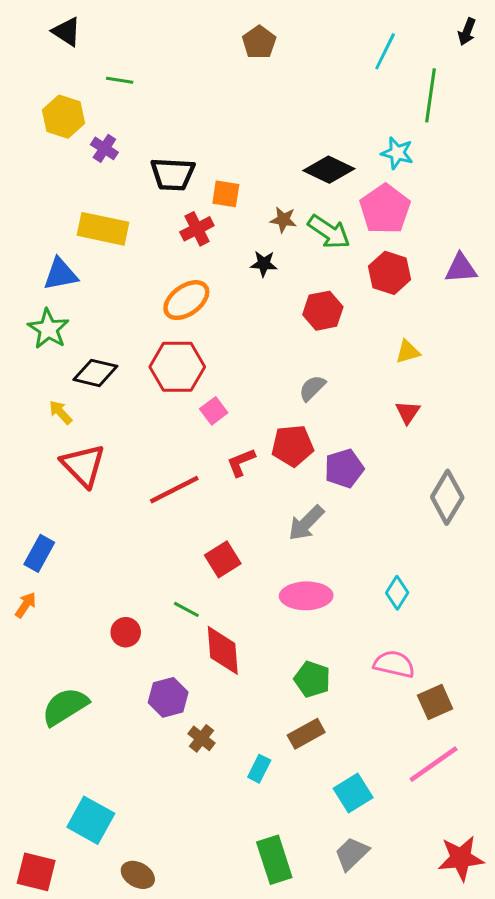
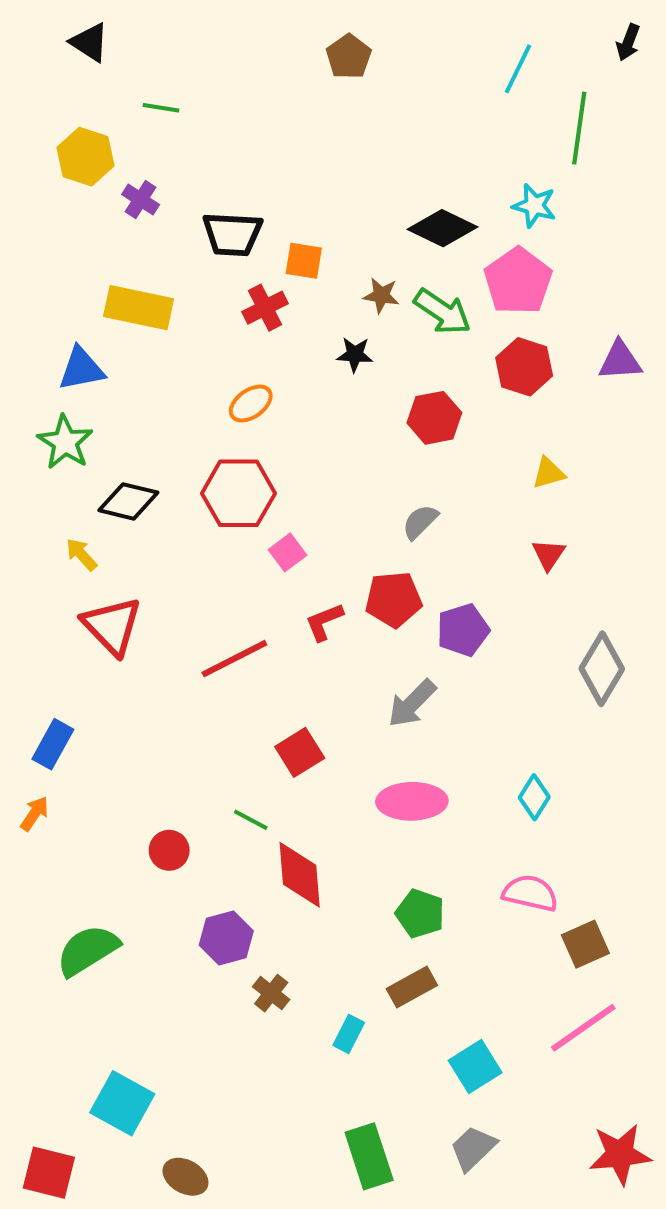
orange ellipse: (186, 300) -> (251, 404), size x0.7

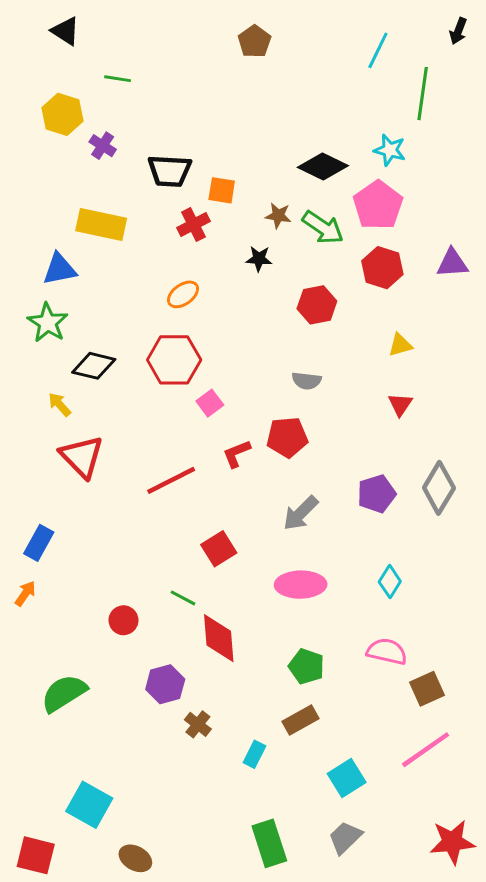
gray semicircle: (420, 522) -> (307, 381), turned -128
purple pentagon: (463, 630) -> (376, 494), moved

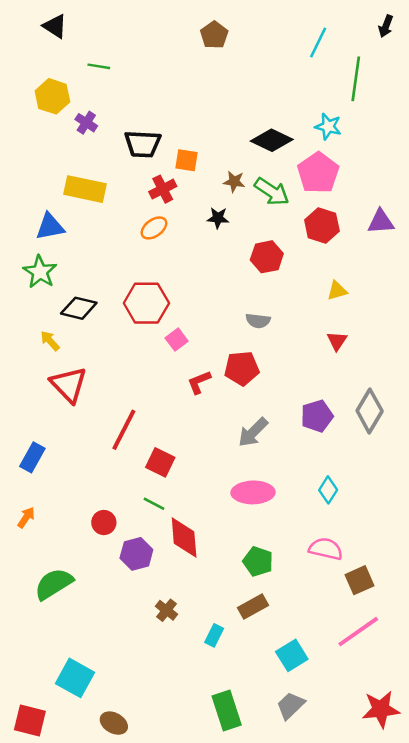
orange ellipse: (183, 294) -> (154, 228), moved
red line: (171, 480) -> (124, 430), moved, turned -36
red square: (219, 549) -> (160, 462), moved, turned -32
orange arrow: (25, 593) -> (26, 517), moved
purple hexagon: (165, 684) -> (136, 554), moved

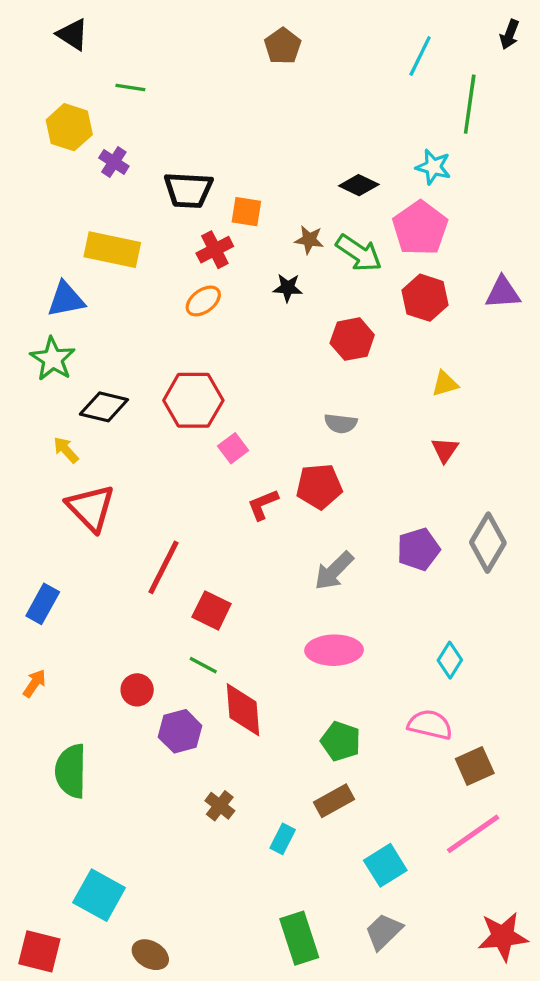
black diamond: (272, 140) -> (359, 185), size x0.7
cyan diamond: (328, 490) -> (450, 660), moved
green semicircle: (54, 584) -> (71, 771), turned -57

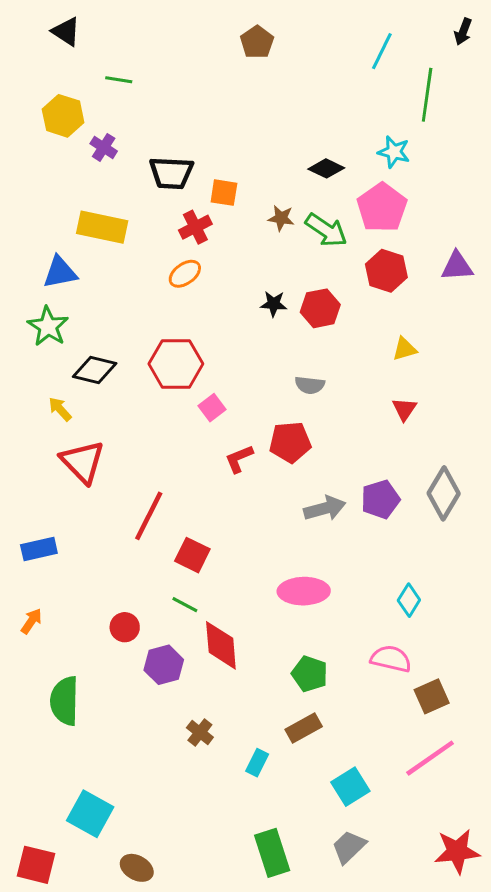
black star: (288, 288) -> (274, 304), moved
gray arrow: (334, 571) -> (325, 508), moved, turned -150
blue rectangle: (43, 604) -> (39, 549), turned 48

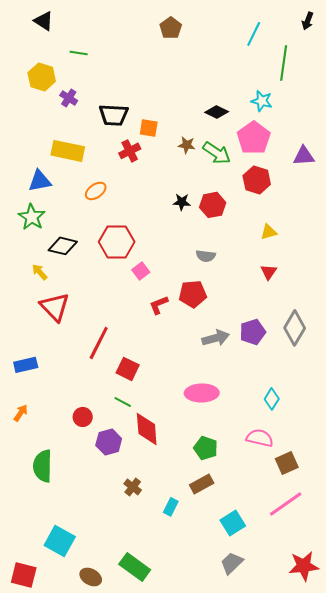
purple triangle: (457, 266) -> (304, 156), moved
orange ellipse: (185, 274) -> (96, 191), moved
green rectangle: (272, 853) -> (135, 567), moved, turned -36

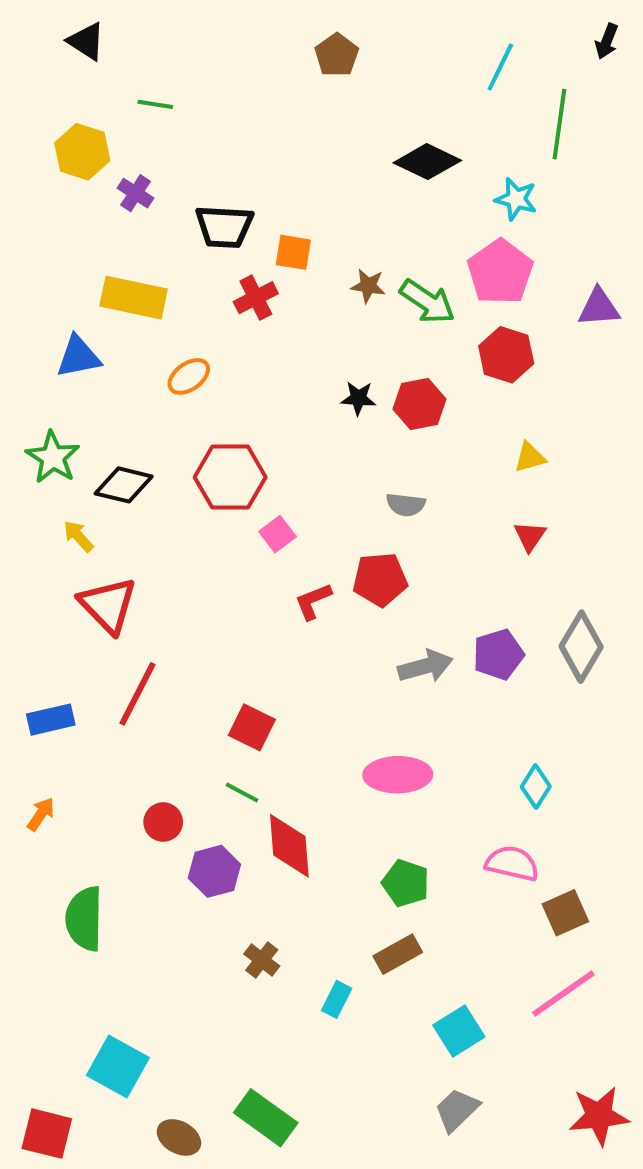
black diamond: (217, 112) -> (427, 162), moved, size x1.4
green star: (32, 217) -> (53, 457), moved
red line: (99, 343) -> (138, 694), moved

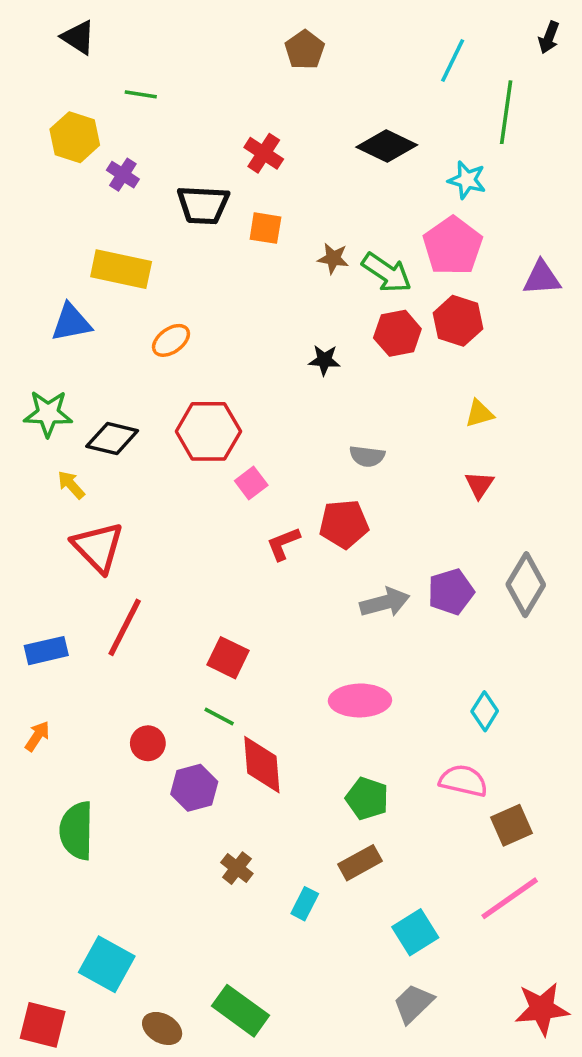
red cross: (256, 298) -> (264, 153), moved, turned -30
red hexagon: (419, 404) -> (397, 333), moved
green star: (53, 457) -> (48, 413), turned -30

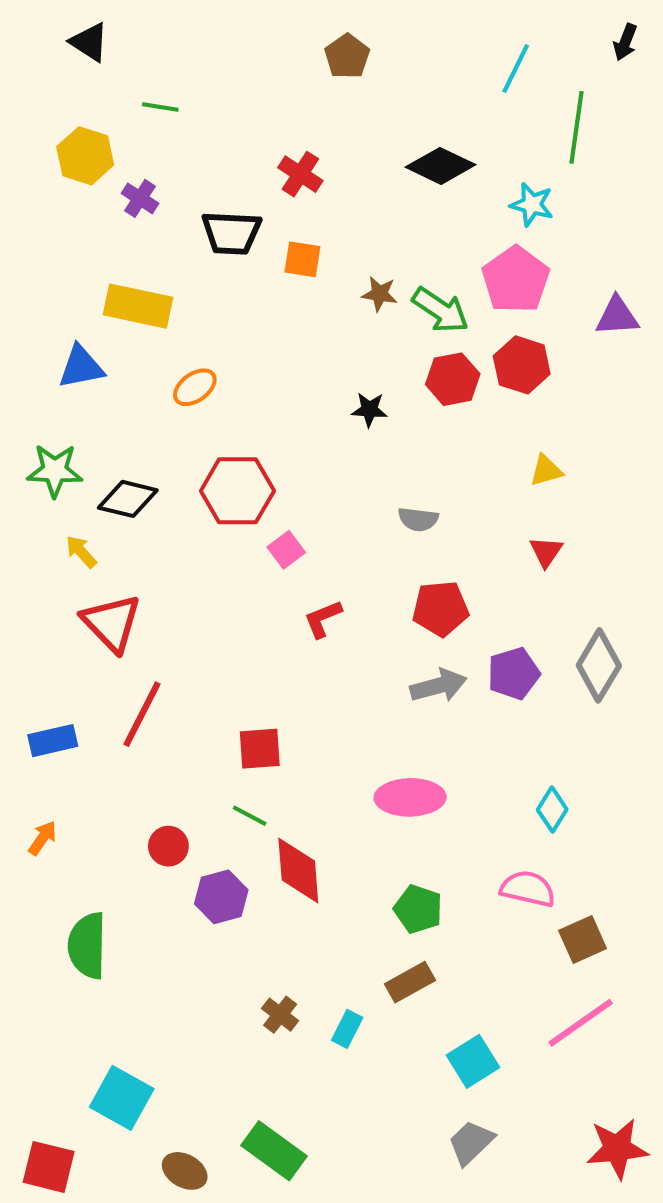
red pentagon: (344, 524) -> (440, 609), moved
red square: (228, 658) -> (260, 749), turned -30
brown cross: (237, 868) -> (280, 1015), moved

